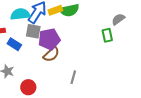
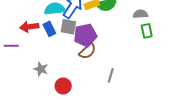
gray semicircle: (118, 19) -> (140, 14), moved, turned 32
blue rectangle: (14, 44) -> (49, 29), moved, turned 32

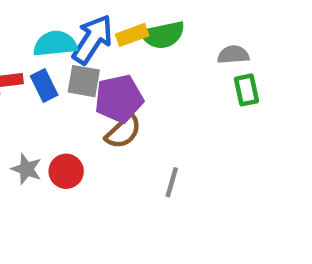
red circle: (63, 86) -> (66, 171), moved

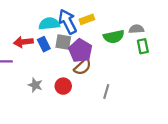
green semicircle: (163, 35) -> (114, 37), moved
blue arrow: (93, 39) -> (68, 22), turned -60
purple pentagon: (119, 99) -> (80, 51), turned -30
red circle: (66, 171) -> (63, 86), moved

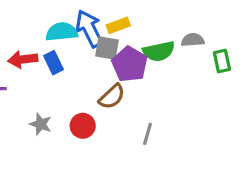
gray square: (63, 42) -> (107, 48), moved
green rectangle: (143, 46) -> (222, 61), moved
purple pentagon: (80, 51) -> (130, 64), moved

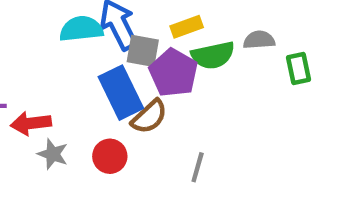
yellow rectangle: (118, 25) -> (187, 27), moved
red arrow: (23, 59) -> (31, 123), moved
blue rectangle: (54, 63) -> (121, 93), moved, size x1.6

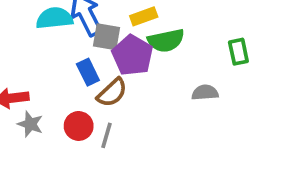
gray semicircle: (259, 40) -> (205, 93), moved
blue rectangle: (121, 93) -> (88, 72), size x0.6
gray line: (198, 167) -> (107, 135), moved

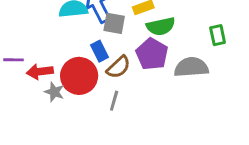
purple pentagon: (133, 55) -> (152, 54), moved
gray semicircle: (205, 93) -> (191, 67), size x1.6
red circle: (79, 126) -> (79, 76), moved, size x1.6

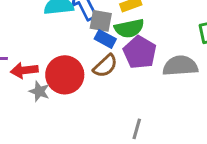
green semicircle: (161, 26) -> (129, 28), moved
blue rectangle: (100, 51) -> (105, 39), moved, turned -36
gray line: (114, 101) -> (137, 129), moved

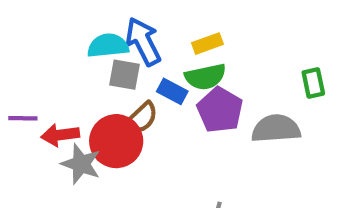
gray square: (101, 21) -> (124, 75), moved
brown semicircle: (105, 66) -> (141, 118), moved
gray star: (39, 91) -> (81, 164), size x1.4

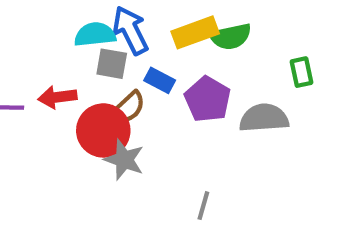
yellow rectangle: (207, 44) -> (195, 32), size x1.5
green semicircle: (205, 77) -> (231, 37), moved
red arrow: (60, 135) -> (57, 97), moved
gray star: (81, 164) -> (124, 160), moved

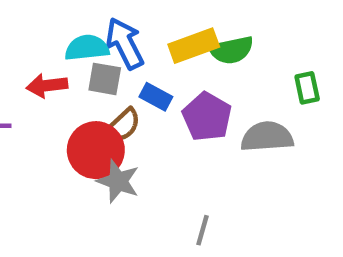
red arrow: (57, 97) -> (47, 86), moved

